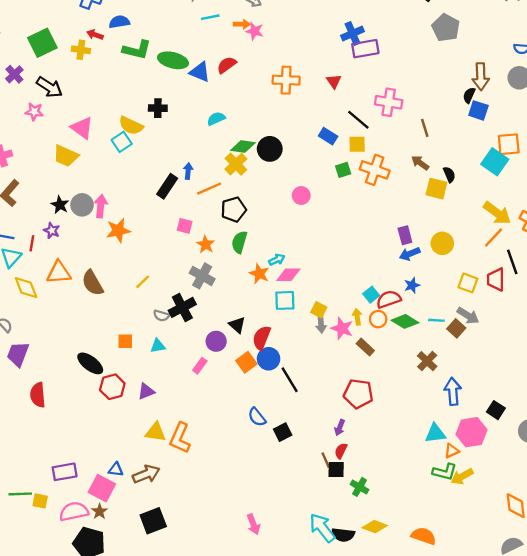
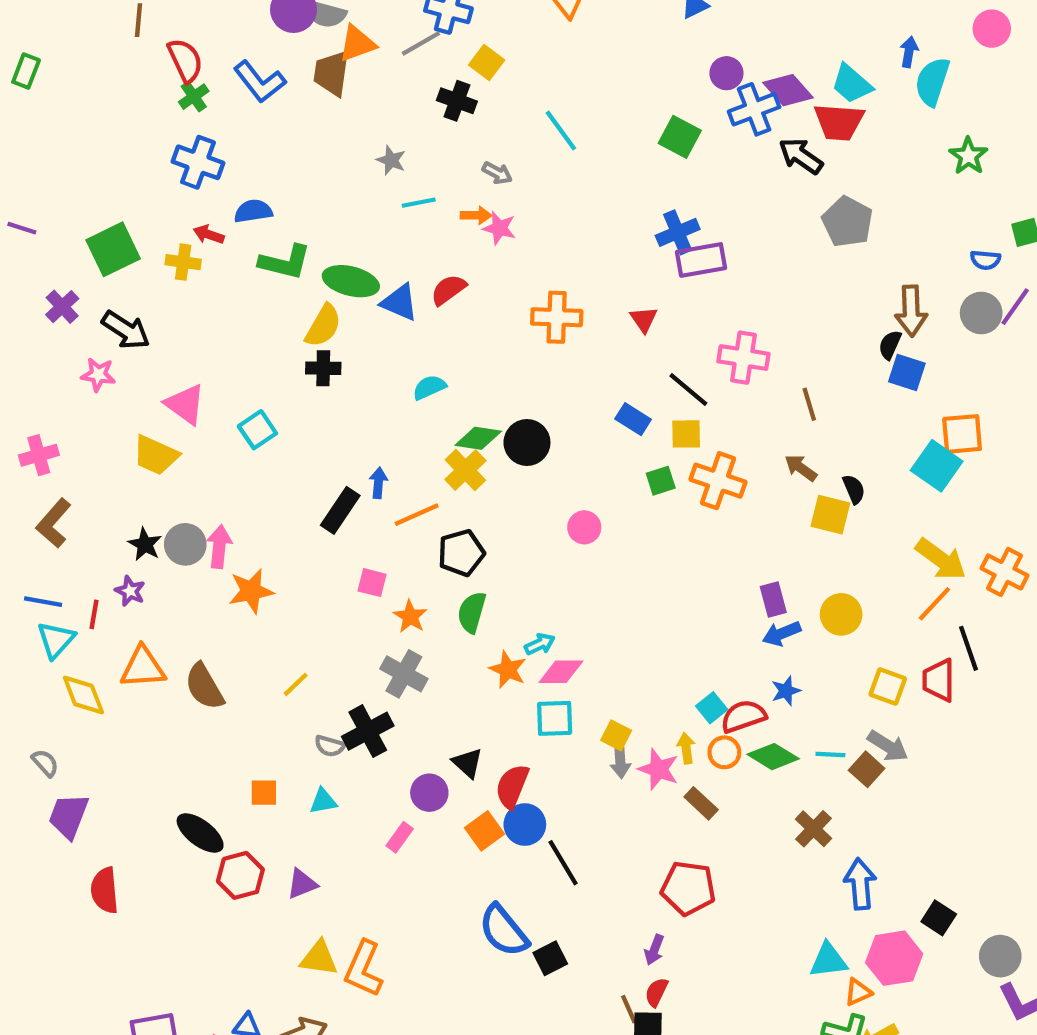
yellow semicircle: (131, 126) -> (323, 326), moved, turned -85
blue semicircle: (257, 417) -> (504, 931), size x1.5

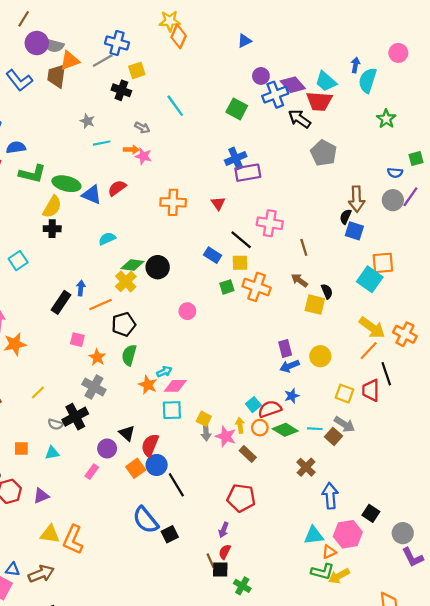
yellow square: (487, 63) -> (137, 70), turned 35

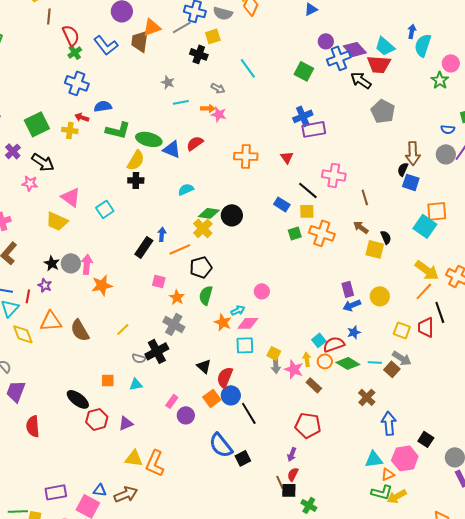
gray semicircle: (53, 45) -> (223, 13), moved
pink circle: (398, 53) -> (451, 63), moved
pink circle: (187, 311) -> (262, 291), moved
purple circle: (107, 449) -> (186, 415), moved

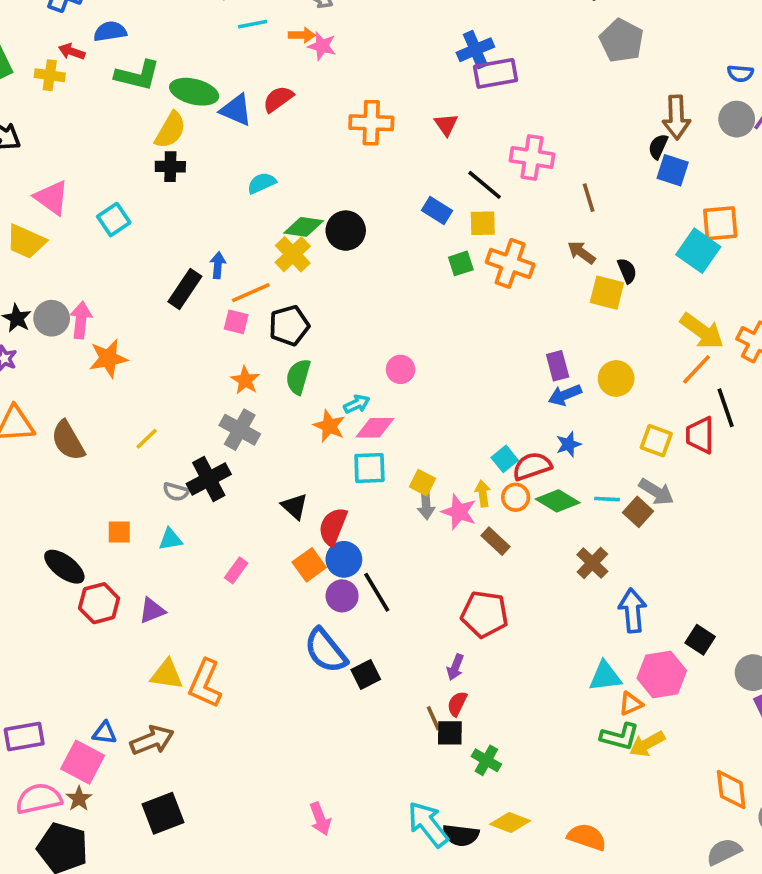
pink square: (159, 281) -> (236, 322), moved
purple circle: (186, 415) -> (342, 596), moved

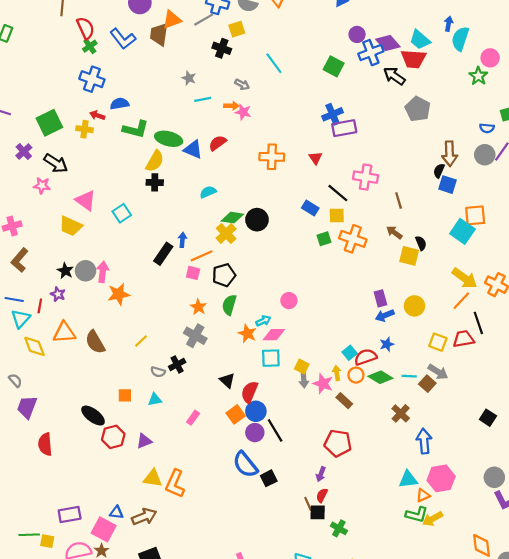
red trapezoid: (700, 435) -> (463, 339), turned 80
black cross: (209, 479) -> (177, 364), size x0.7
black square: (700, 640) -> (488, 418), moved

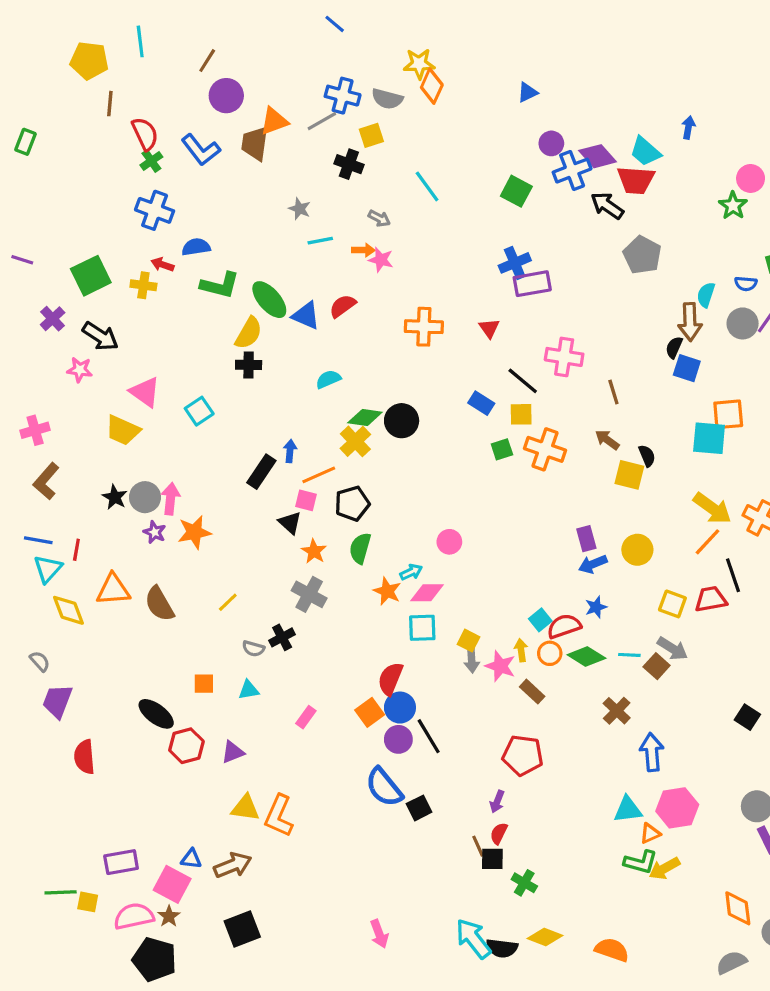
cyan semicircle: (460, 39) -> (706, 295), moved, size x0.7
green ellipse: (169, 139) -> (269, 300), turned 35
cyan square: (462, 231) -> (709, 438), turned -30
purple star: (58, 294) -> (155, 532), moved
black triangle: (227, 380) -> (290, 523), moved

